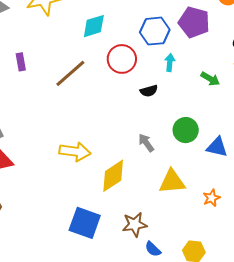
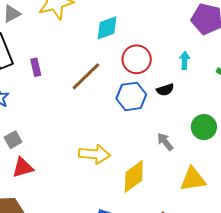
blue hexagon: (155, 31) -> (131, 96), moved

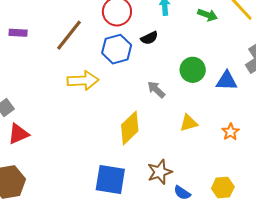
purple rectangle: (36, 67) -> (18, 33), turned -66
yellow arrow: (94, 154) -> (83, 80), moved
yellow triangle: (193, 179) -> (189, 123), size x0.7

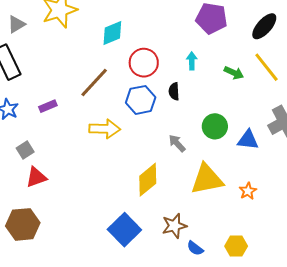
purple rectangle: (18, 33) -> (48, 106), moved, turned -30
black semicircle: (149, 38) -> (174, 91), turned 108
yellow triangle: (189, 123) -> (207, 179), size x1.8
blue square: (110, 179) -> (124, 230), turned 32

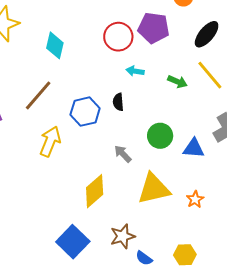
cyan diamond: (112, 33) -> (55, 45), turned -52
cyan arrow: (192, 61) -> (135, 71), turned -78
red circle: (144, 63) -> (118, 37), moved
yellow arrow: (105, 129) -> (50, 141), turned -68

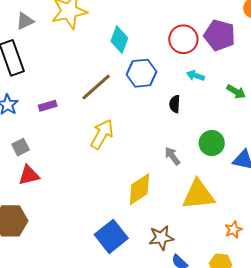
blue hexagon: (85, 112) -> (142, 73), moved
orange star: (195, 199) -> (233, 230), moved

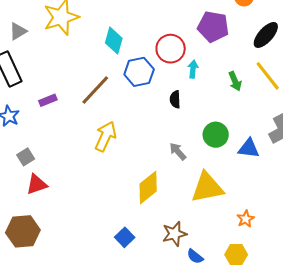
red circle: (183, 39) -> (171, 49), moved
cyan arrow: (195, 76) -> (193, 69), turned 84
green arrow: (236, 92) -> (235, 81), turned 42
purple rectangle: (48, 106) -> (48, 100), moved
blue square: (111, 236) -> (125, 237), size x0.6

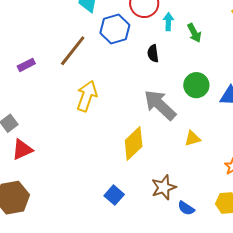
green arrow: (235, 81) -> (194, 33), moved
gray arrow: (178, 151) -> (160, 105), size x1.8
yellow triangle: (207, 187) -> (192, 138), size x0.5

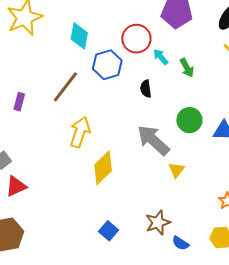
cyan arrow: (168, 22) -> (161, 57), turned -42
purple rectangle: (26, 65) -> (19, 102), turned -48
yellow triangle: (192, 138) -> (176, 170), moved, turned -36
yellow diamond: (134, 143) -> (103, 168), moved

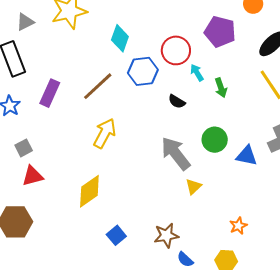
black semicircle: (146, 89) -> (177, 101), turned -60
purple rectangle: (19, 102) -> (50, 93), size x1.5
yellow diamond: (103, 168) -> (89, 191), moved

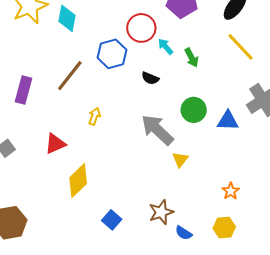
cyan diamond: (120, 38) -> (67, 18), moved
yellow arrow: (105, 133) -> (94, 116), moved, size x0.6
red triangle: (32, 176) -> (55, 144), moved

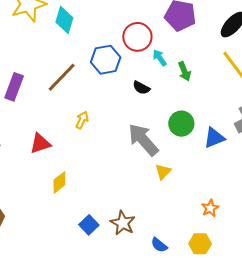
blue triangle: (228, 121) -> (214, 138), turned -30
yellow diamond: (78, 181) -> (59, 182), size x0.7
brown star: (161, 212) -> (123, 223), moved, turned -30

